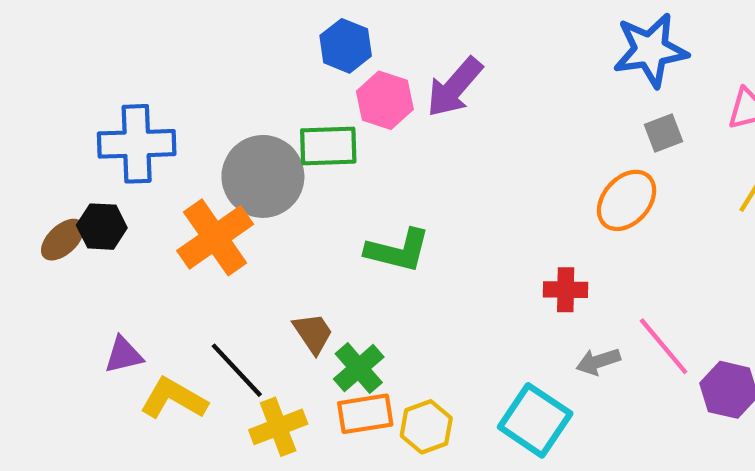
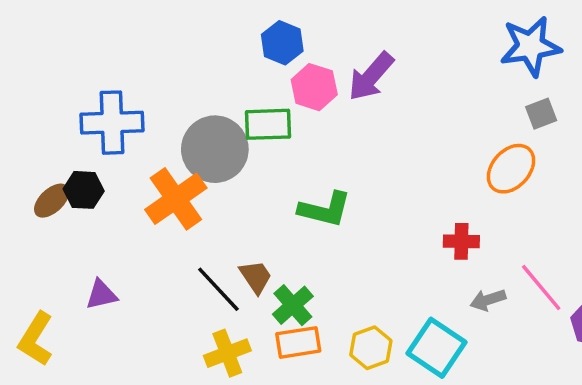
black line: (237, 370) -> (218, 289), moved
yellow L-shape: (174, 399) -> (36, 339), moved, turned -88
yellow hexagon: (426, 427) -> (371, 348), moved

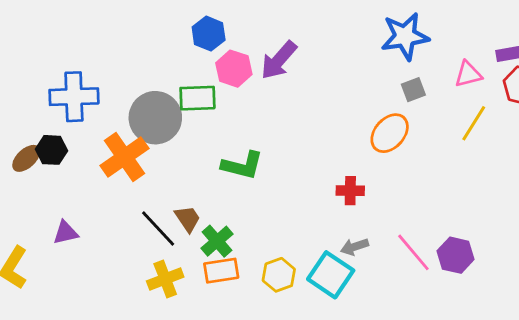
pink line: (541, 287) -> (413, 252), moved
gray arrow: (488, 300) -> (355, 247), moved

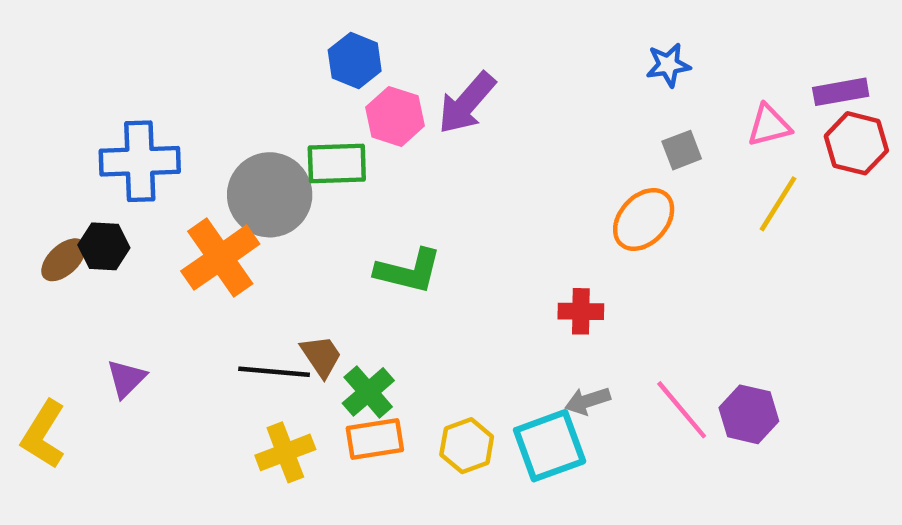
blue star: (405, 36) -> (668, 65), size x0.6
black line: (158, 229) -> (274, 372), turned -42
purple triangle: (66, 233) -> (126, 378), turned -32
cyan square: (331, 275) -> (550, 446), turned 36

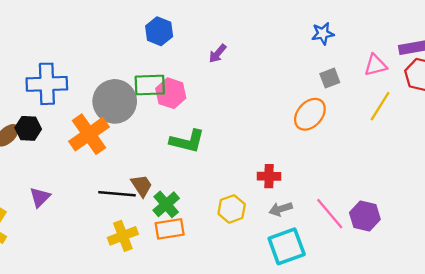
purple arrow: (467, 103) -> (218, 53), size x0.6
pink hexagon: (395, 116) -> (171, 93), moved
red cross: (581, 311) -> (269, 176), moved
yellow hexagon: (467, 446) -> (232, 209), moved
cyan square: (550, 446) -> (287, 246), moved

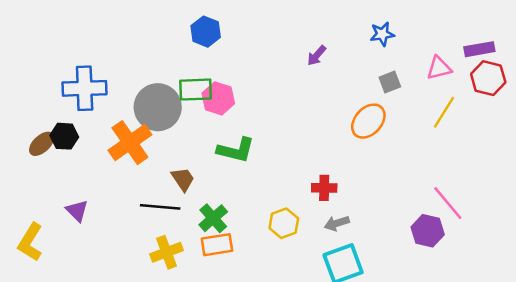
purple arrow: (218, 53) -> (317, 55), moved
brown trapezoid: (142, 186) -> (183, 179), moved
purple triangle: (40, 197) -> (77, 211), turned -30
pink line: (330, 214) -> (448, 203), moved

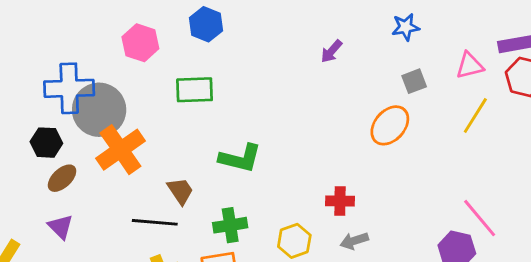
pink hexagon: (218, 98) -> (140, 43), moved
gray circle: (158, 107) -> (99, 110), moved
brown ellipse: (42, 144) -> (62, 178), moved
green cross: (213, 218) -> (230, 225), moved, turned 32

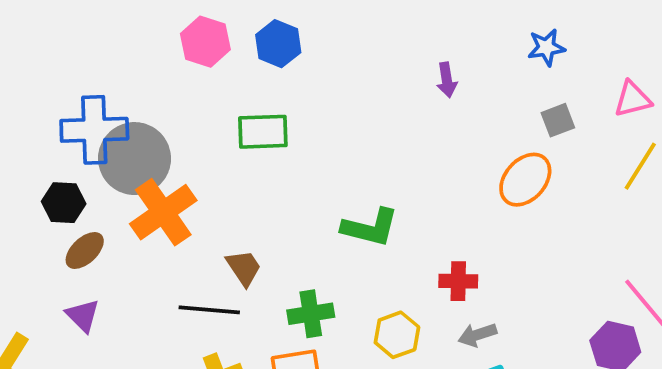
pink hexagon: (140, 43) -> (205, 42), moved
purple arrow: (331, 51) -> (447, 80), turned -50
green L-shape: (240, 158) -> (370, 228), moved

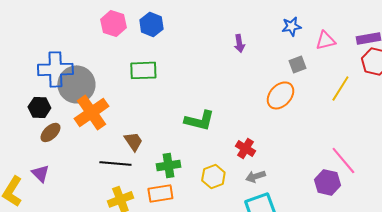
pink triangle: (633, 99) -> (325, 40), moved
red cross: (458, 281) -> (245, 148), turned 30
purple triangle: (83, 316) -> (40, 173), moved

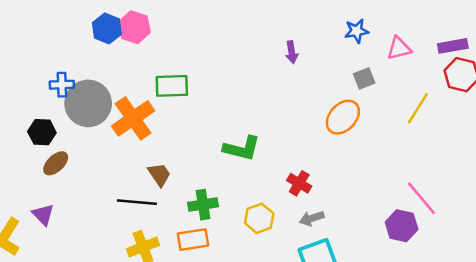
blue hexagon: (151, 24) -> (107, 28), moved
blue cross: (55, 69) -> (62, 85), size x0.6
orange cross: (91, 112) -> (133, 118), moved

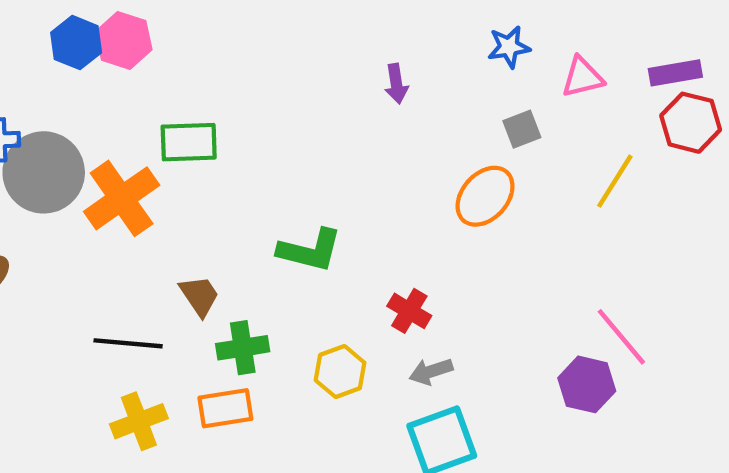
brown trapezoid: (159, 175) -> (199, 296), moved

